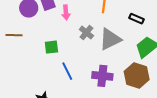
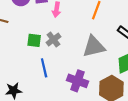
gray cross: (86, 33) -> (53, 40), moved

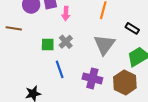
gray triangle: (94, 46) -> (104, 45), turned -35

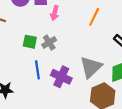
gray triangle: (104, 45) -> (91, 67), moved
purple cross: (92, 78) -> (61, 77), moved

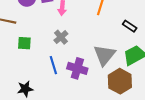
green square: (30, 42) -> (24, 43), moved

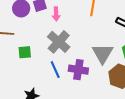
gray cross: (61, 37) -> (59, 42), size x1.6

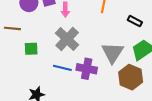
blue line: (55, 70) -> (62, 68), turned -54

